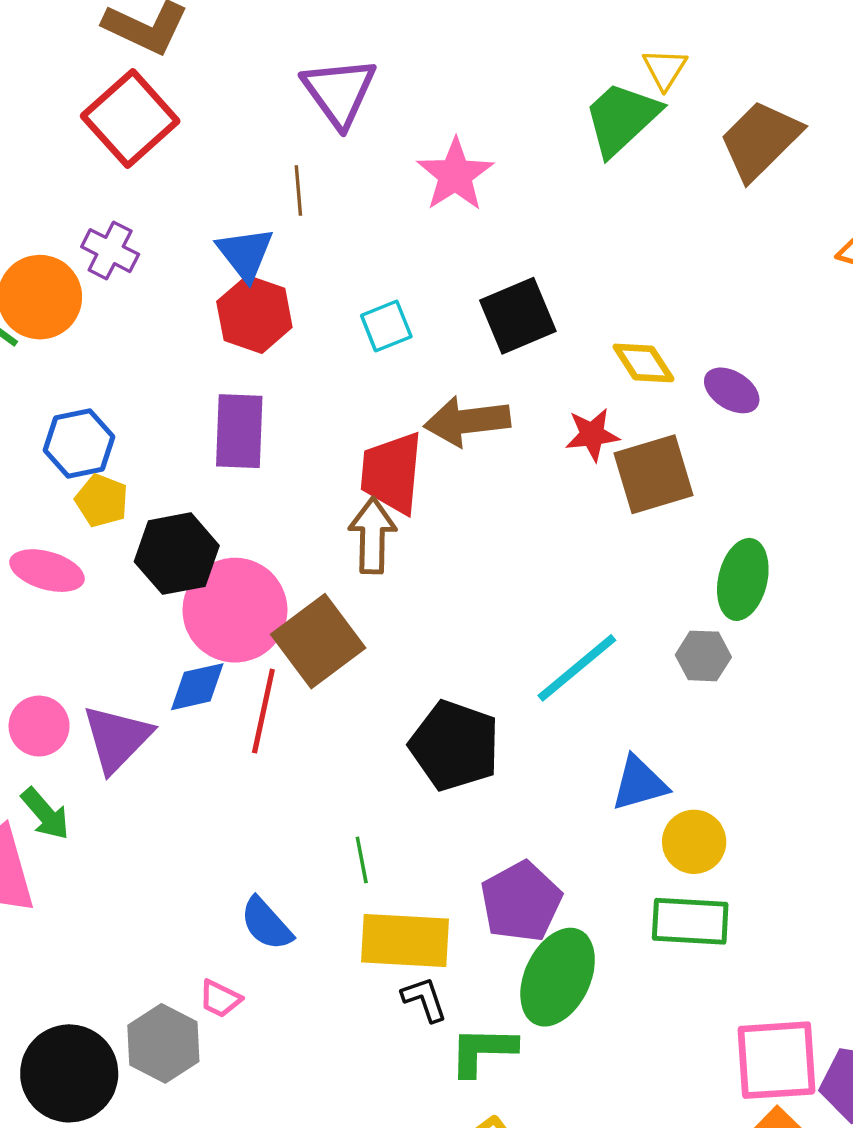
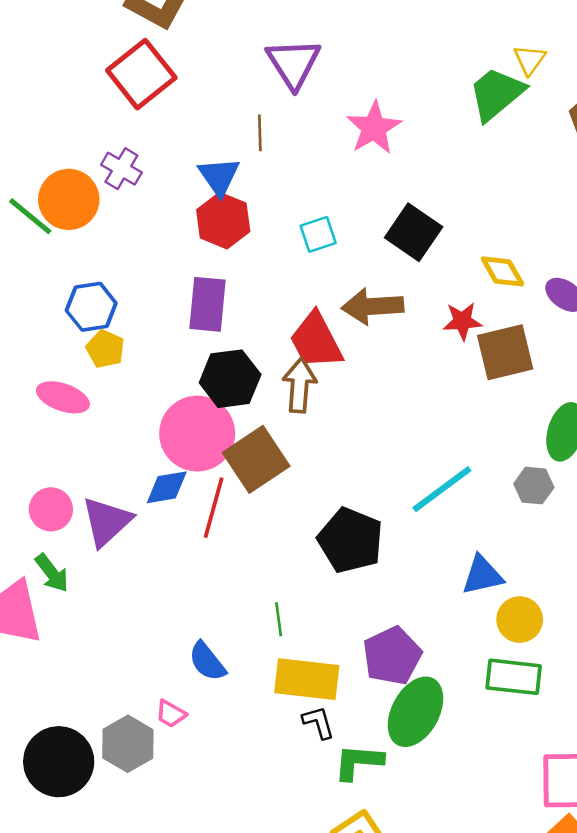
black square: (518, 316) -> (414, 232), turned -36
red trapezoid: (392, 473) -> (316, 341), turned -36
black hexagon: (177, 554) -> (230, 379), moved

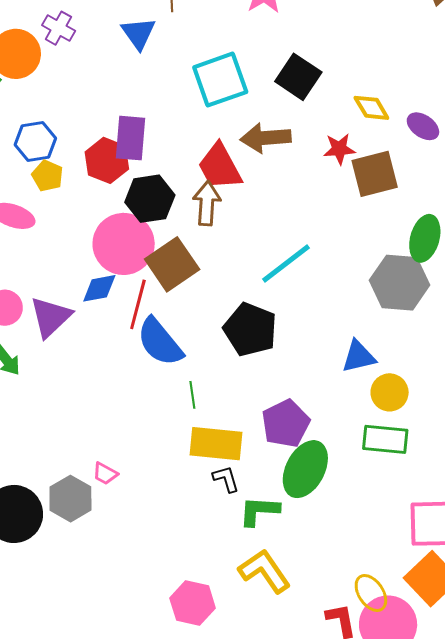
red hexagon: (223, 221) -> (107, 160), moved
cyan square: (318, 234) -> (220, 80), size x1.8
gray hexagon: (534, 486) -> (400, 283), size x1.8
cyan line: (442, 489) -> (286, 263), moved
blue semicircle: (207, 661) -> (160, 342), moved, size x1.5

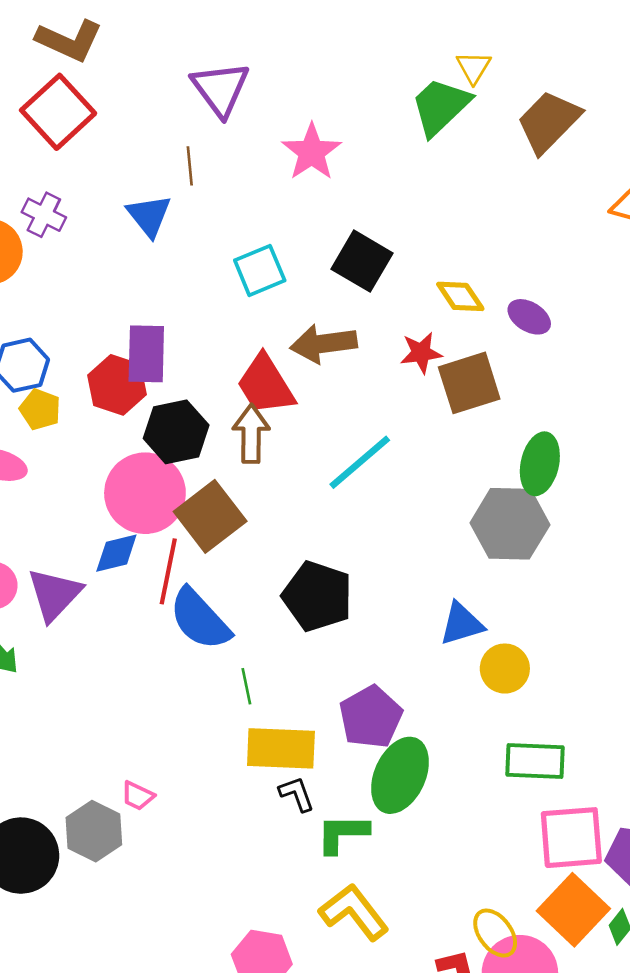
cyan square: (220, 80) -> (260, 270), size x0.7
cyan line: (286, 263) -> (360, 462), moved
green rectangle: (385, 439) -> (535, 761), moved

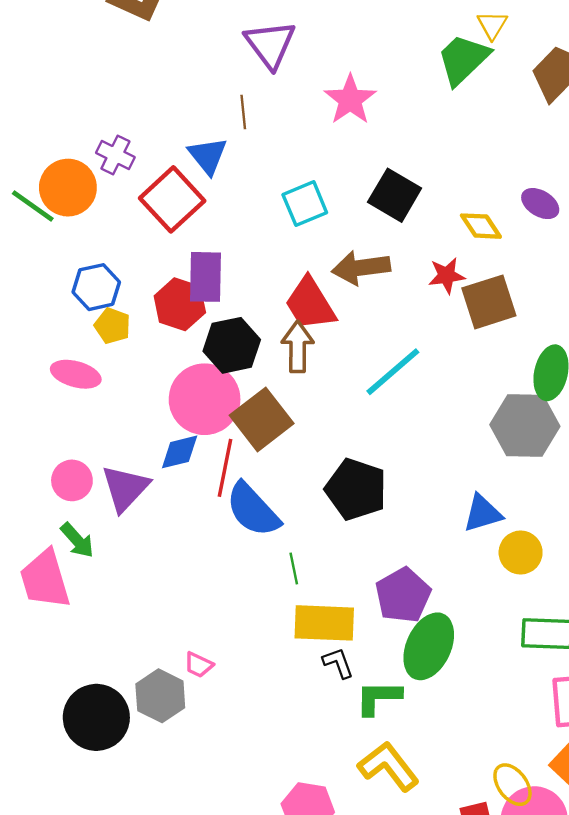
red square: (58, 112) -> (172, 199), moved
purple ellipse: (529, 317) -> (540, 204), moved

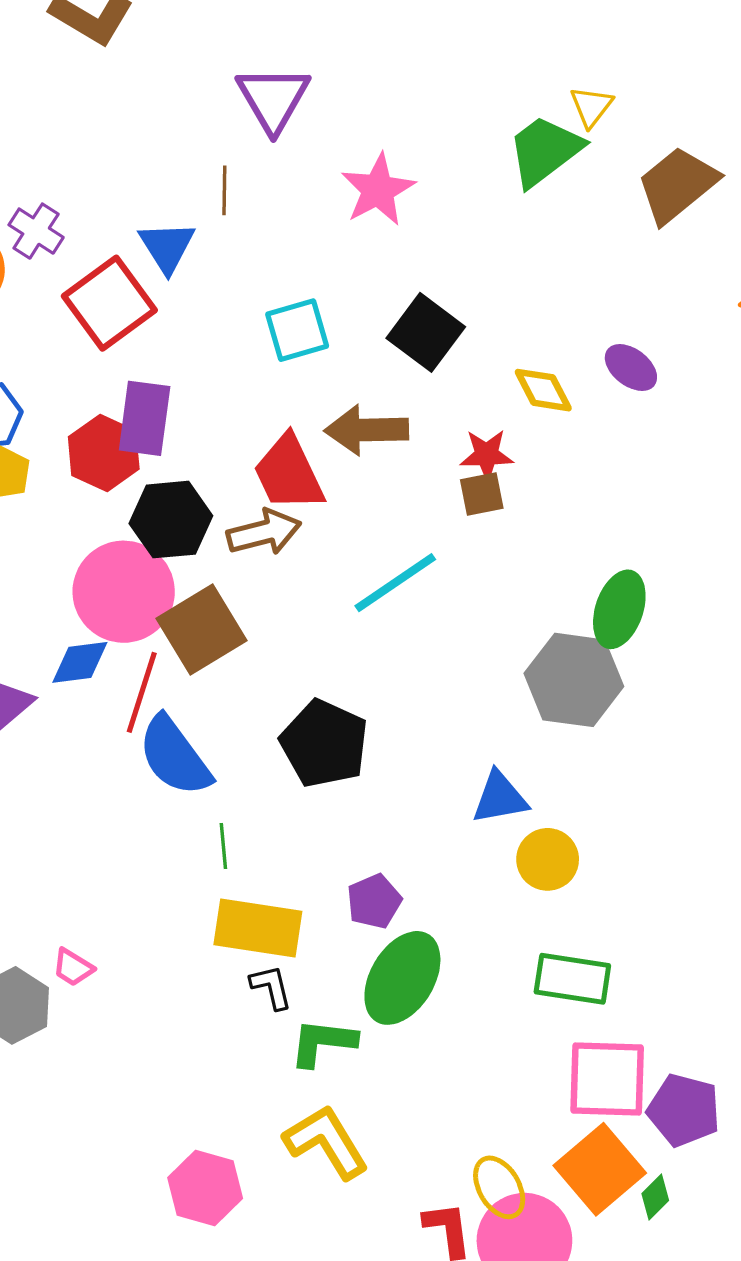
brown square: (489, 302) -> (482, 494), moved, size x0.6
brown arrow: (298, 347) -> (264, 532), turned 69
purple pentagon: (403, 595) -> (374, 901), size x0.7

